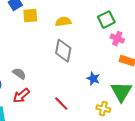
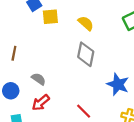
yellow semicircle: (63, 22) -> (86, 23), turned 49
blue star: (93, 79) -> (118, 84), size x1.5

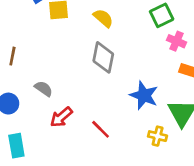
red arrow: (41, 103) -> (61, 117), moved

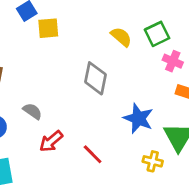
yellow semicircle: (103, 18) -> (121, 37), moved

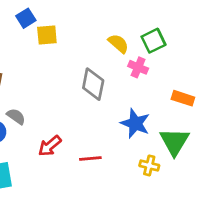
pink cross: (173, 61) -> (138, 67), moved
gray semicircle: (32, 111) -> (16, 116), moved
red line: (93, 154) -> (90, 158), turned -50

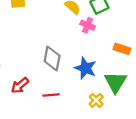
gray diamond: (93, 84) -> (52, 59), moved
yellow cross: (149, 165) -> (96, 100), turned 32

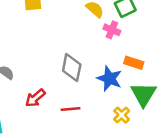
orange rectangle: (122, 49) -> (134, 63), moved

